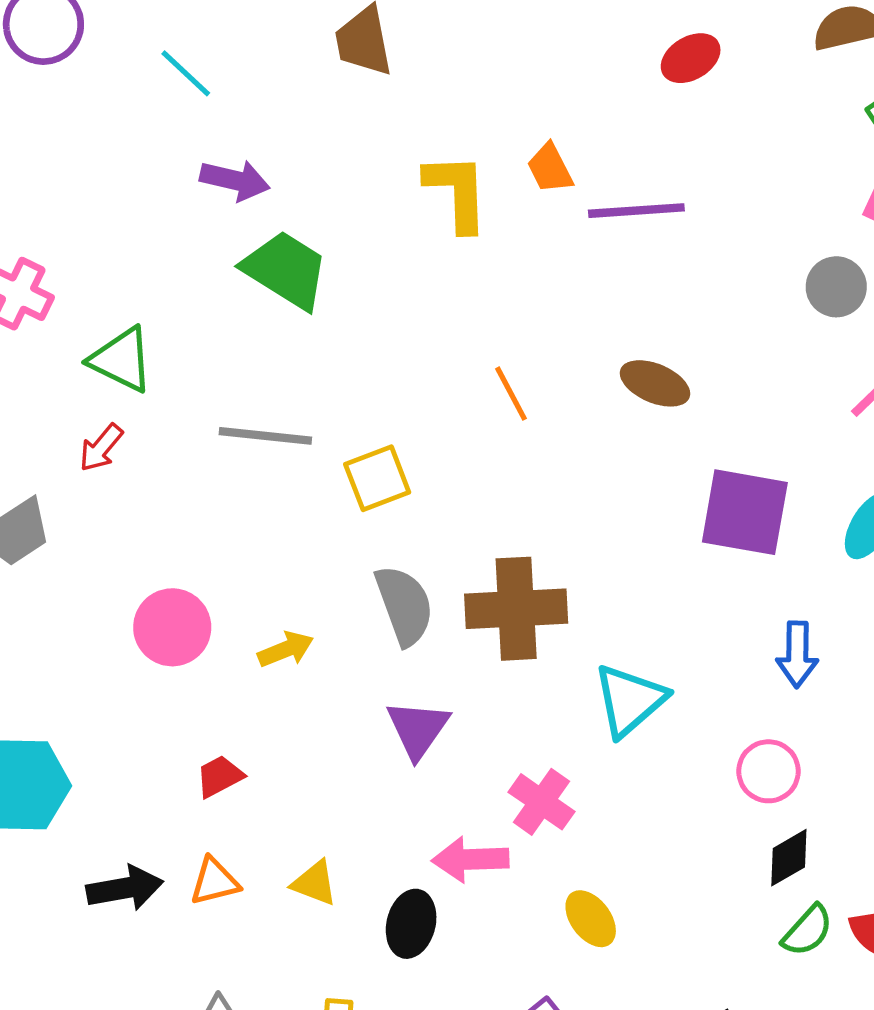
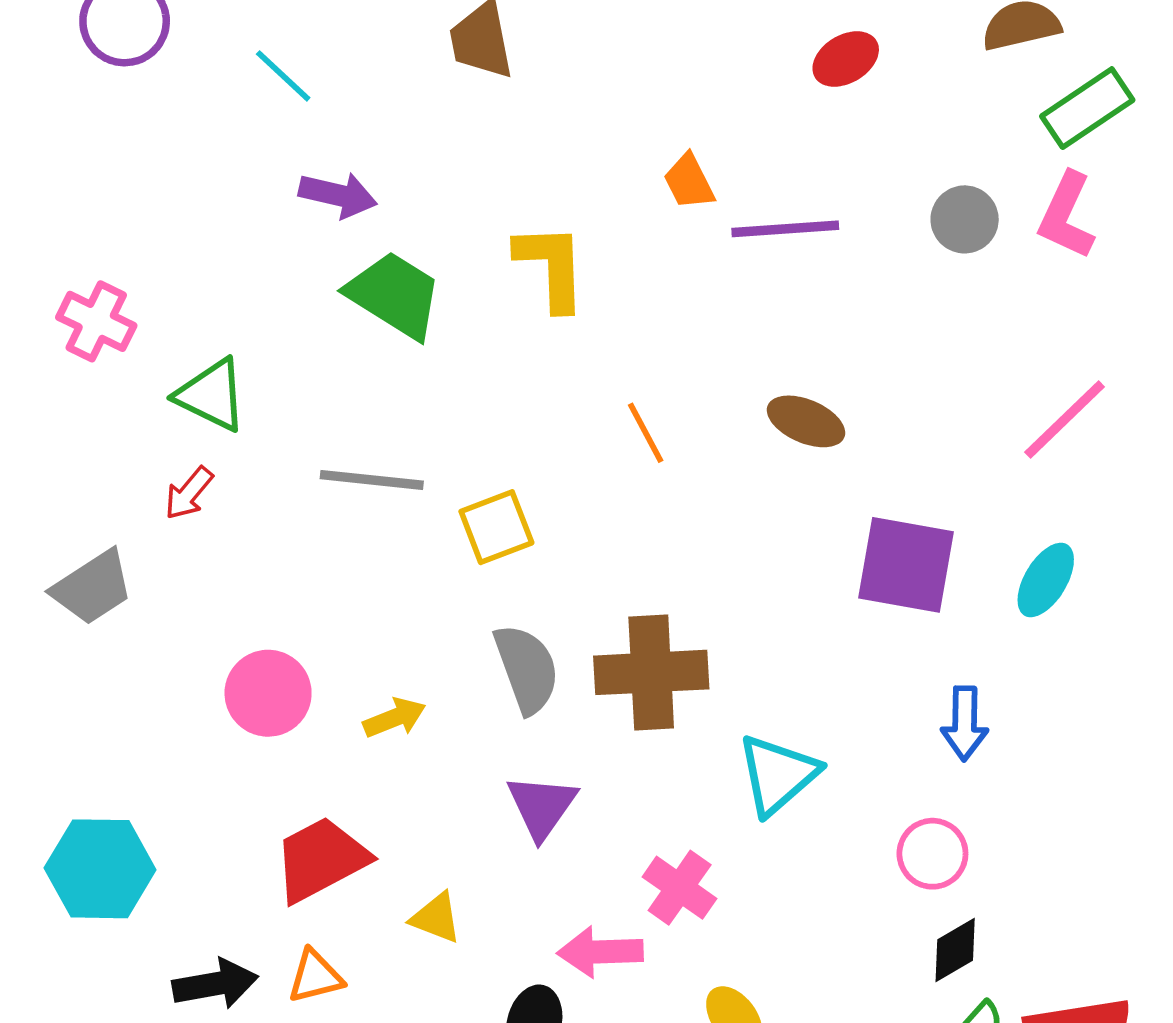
yellow L-shape: (457, 192) -> (551, 267), moved
gray circle: (836, 287) -> (965, 219), moved
red trapezoid: (220, 776) -> (321, 859), size x1.8
yellow triangle: (315, 883) -> (436, 918), moved

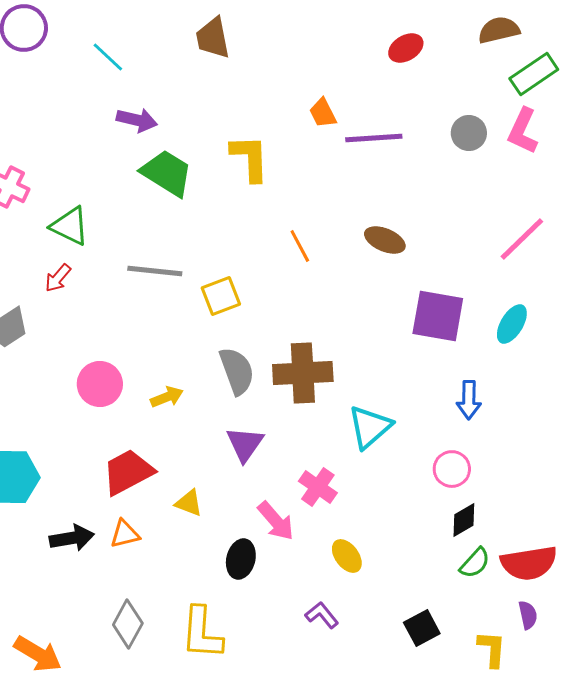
pink arrow: (600, 952) -> (276, 521), turned -129

